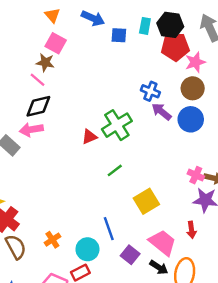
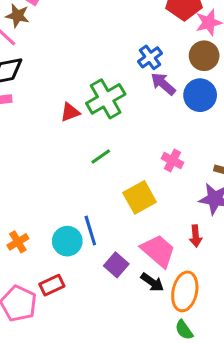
blue cross: (150, 91) -> (150, 57), turned 30
pink cross: (196, 175) -> (172, 161), moved
cyan circle: (87, 249) -> (67, 241), moved

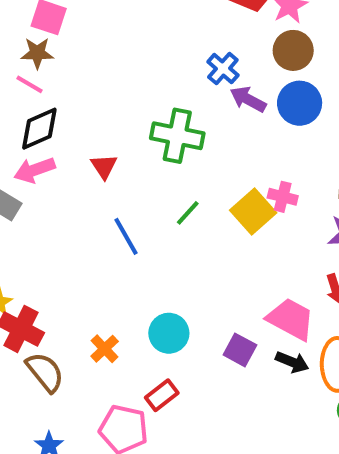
green cross: (106, 99) -> (177, 136), turned -36
red triangle: (70, 112) -> (104, 166), moved, turned -30
yellow square: (140, 197) -> (253, 212), moved
blue line: (90, 230) -> (126, 236), moved

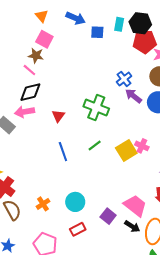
red rectangle: (162, 395) -> (78, 229), moved

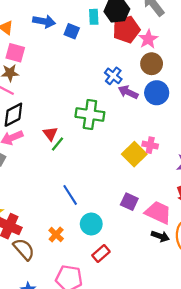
blue square: (97, 32) -> (72, 31), turned 32
green line: (95, 145) -> (57, 144), moved
blue line: (63, 152) -> (70, 195), moved
purple square: (108, 216) -> (129, 202), moved

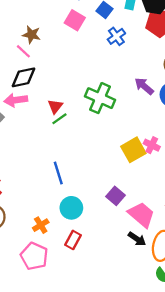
pink square: (15, 53) -> (75, 20), moved
blue cross: (113, 76) -> (116, 36), moved
orange cross: (56, 235) -> (41, 225), moved
red rectangle: (101, 254) -> (73, 240), turned -36

